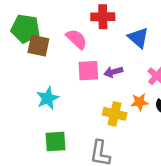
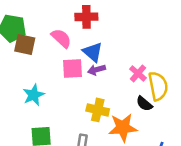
blue triangle: (138, 38) -> (93, 52), moved
orange star: (140, 102) -> (123, 128), moved, size x1.6

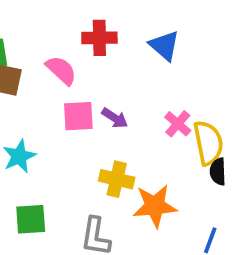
blue triangle: (93, 52) -> (164, 45), moved
purple arrow: (96, 70) -> (115, 118), turned -132
black semicircle: (144, 104) -> (218, 172), moved, turned 48

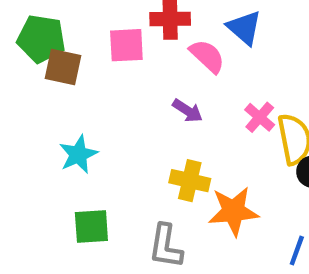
pink semicircle: (61, 70) -> (207, 56), moved
pink square: (78, 116) -> (126, 45), moved

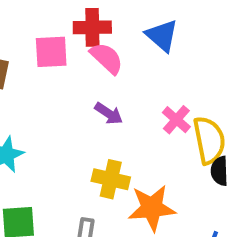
pink semicircle: (207, 56) -> (107, 58), moved

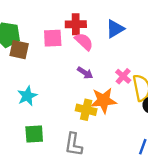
blue triangle: (162, 36) -> (115, 29), turned 48
orange star: (152, 208) -> (104, 101), moved

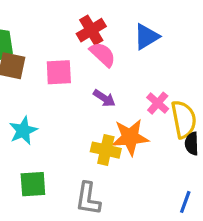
red cross: (76, 24) -> (91, 30), turned -30
pink square: (53, 38) -> (59, 72), moved

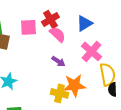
pink square: (59, 72) -> (28, 27), moved
pink cross: (158, 103) -> (91, 51), moved, size x1.5

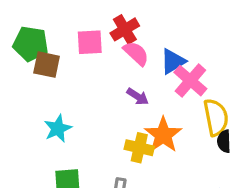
blue triangle: (84, 23) -> (173, 61), moved
orange star: (74, 85) -> (163, 135), turned -30

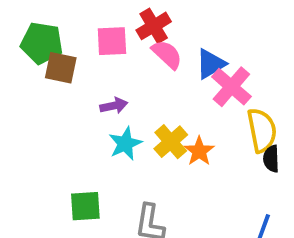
purple arrow: (138, 97) -> (114, 106), moved, turned -45
cyan star: (58, 129) -> (125, 144), moved
orange star: (163, 135) -> (199, 151), size x0.7
yellow cross: (139, 148) -> (171, 142), moved, turned 36

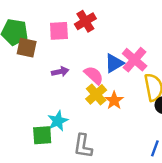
pink semicircle: (167, 54) -> (94, 75), moved
blue triangle: (211, 64) -> (114, 63), moved
cyan star: (125, 144) -> (58, 121), moved

